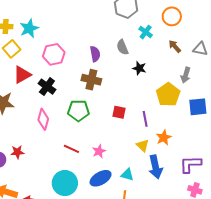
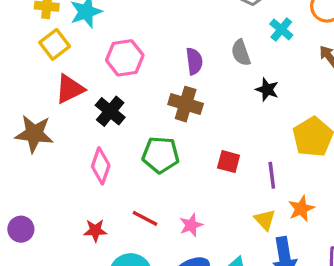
red star: (17, 152) -> (95, 230), moved

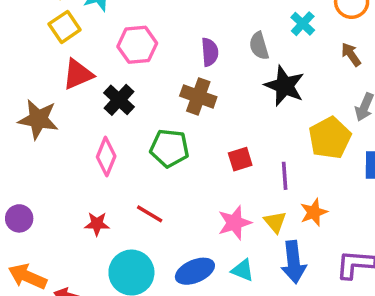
black star: (267, 90) -> (285, 86), size x1.6
red square: (229, 162) -> (240, 159), turned -35
pink star: (191, 225) -> (234, 223), moved, size x1.4

